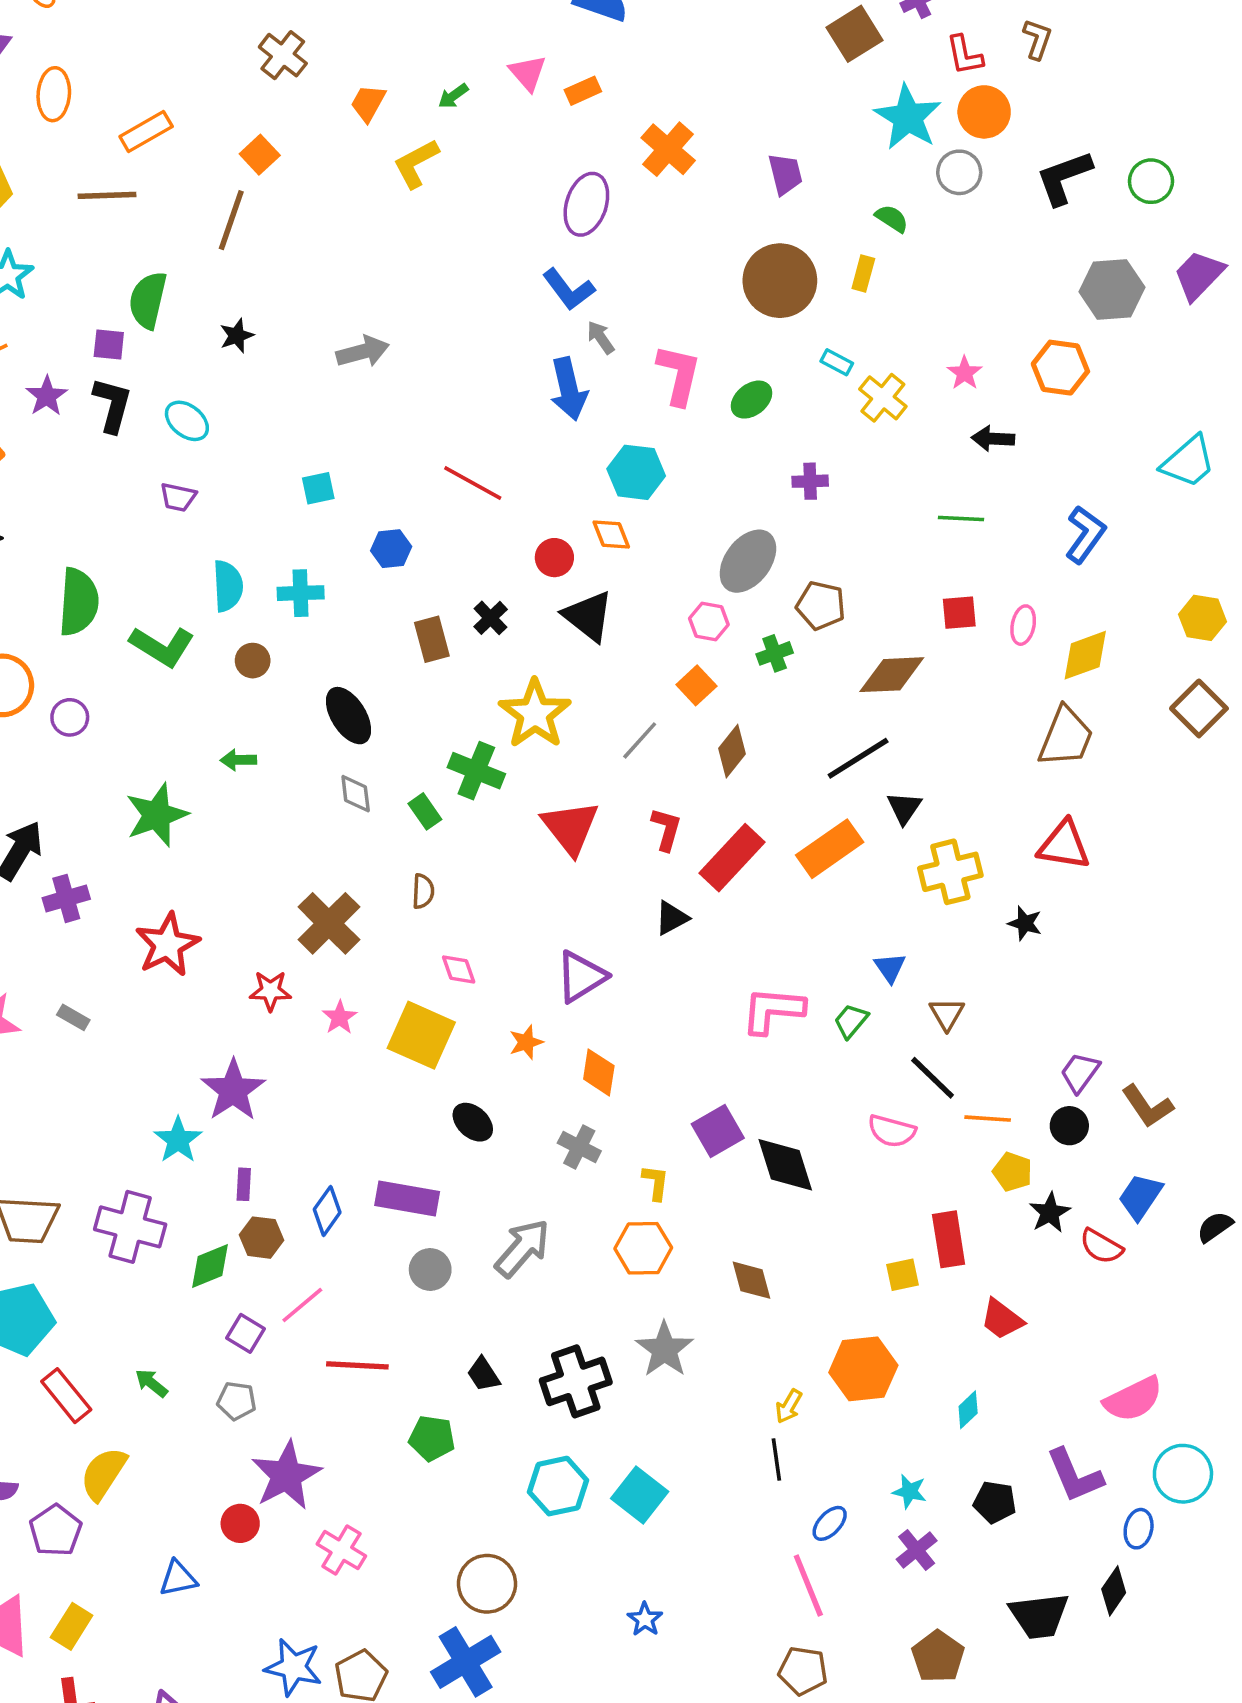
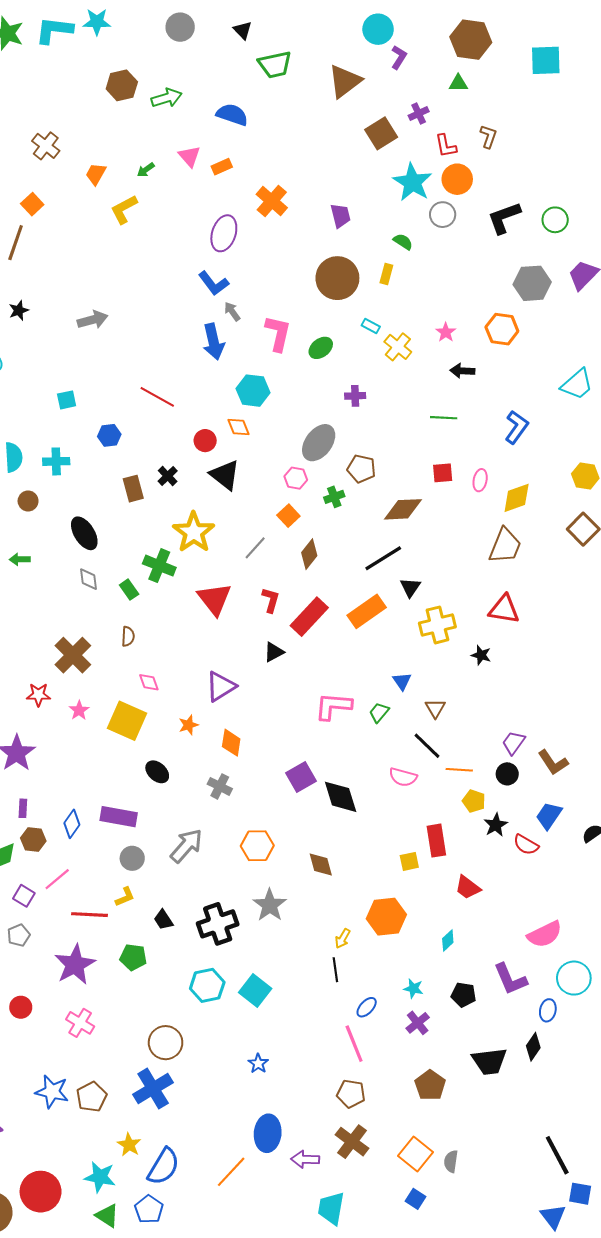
yellow L-shape: (656, 1183) -> (125, 897), moved, turned 60
gray pentagon: (237, 1401) -> (19, 935), turned -30
purple star: (286, 1475) -> (75, 965), moved

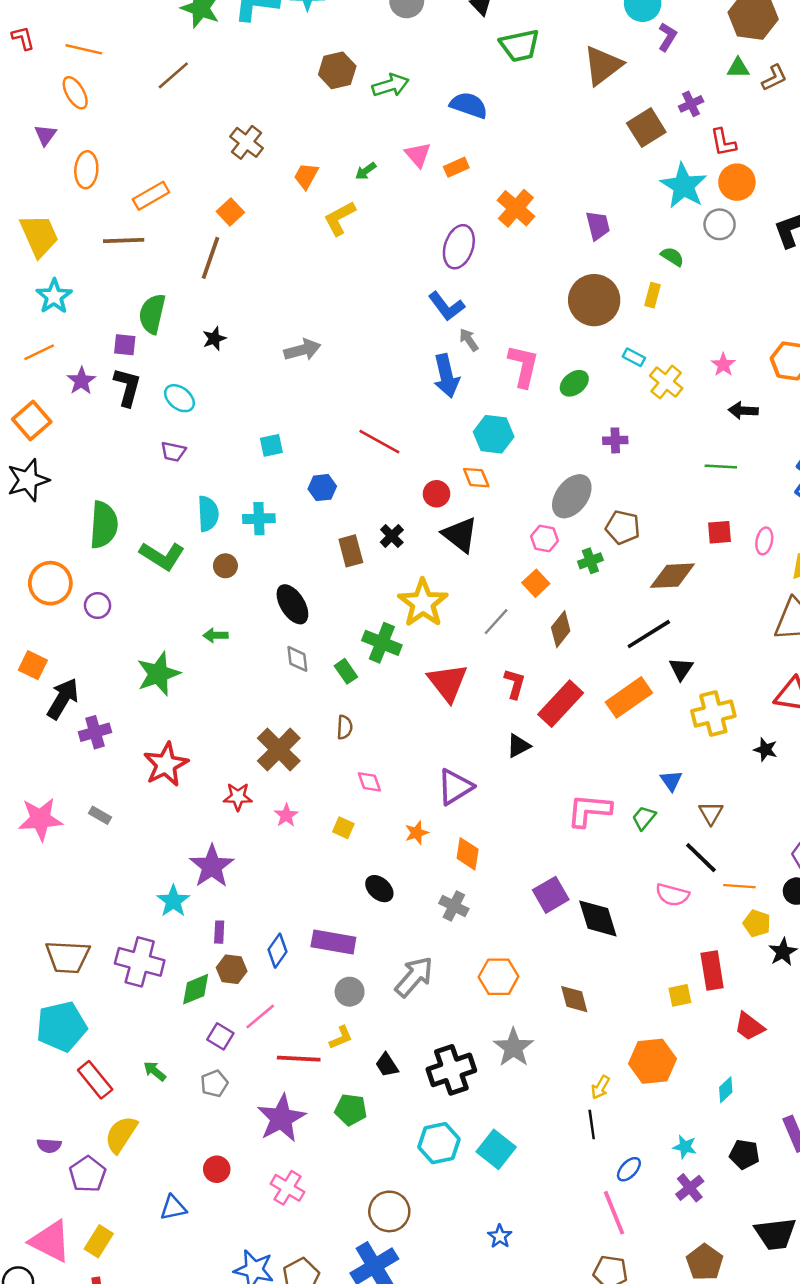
brown L-shape: (488, 136) -> (774, 78), moved, turned 45
yellow square: (127, 721) -> (343, 828), size x0.5

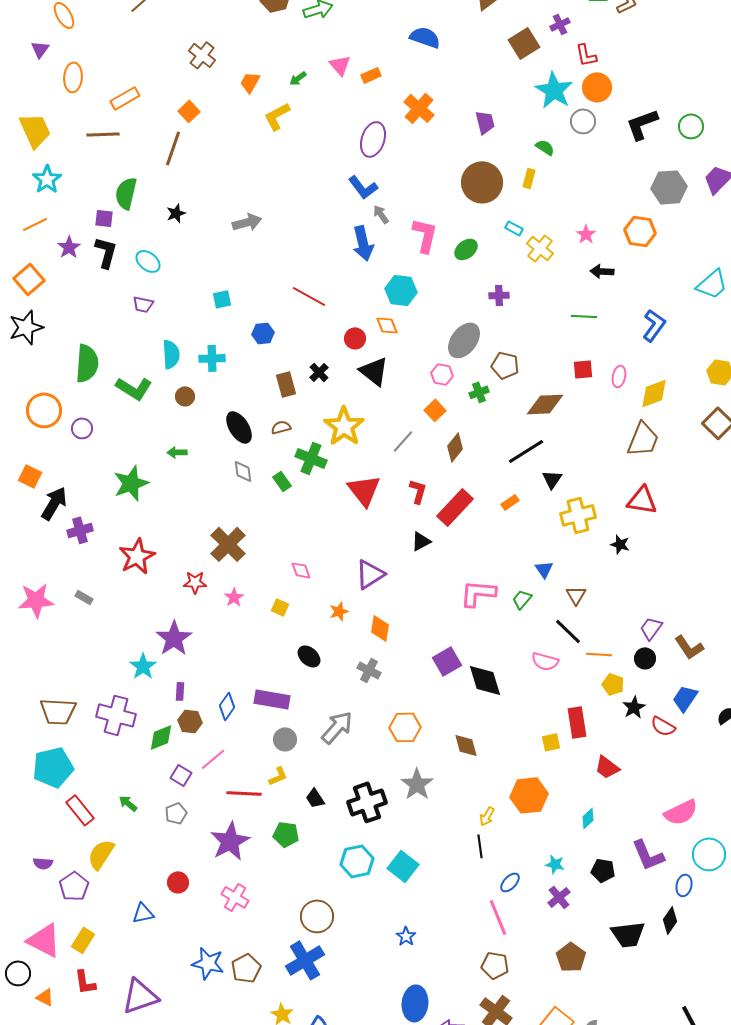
blue semicircle: (469, 105) -> (425, 37), moved
orange rectangle: (629, 697) -> (510, 502), size x0.5
brown semicircle: (345, 727) -> (281, 427), moved, turned -108

